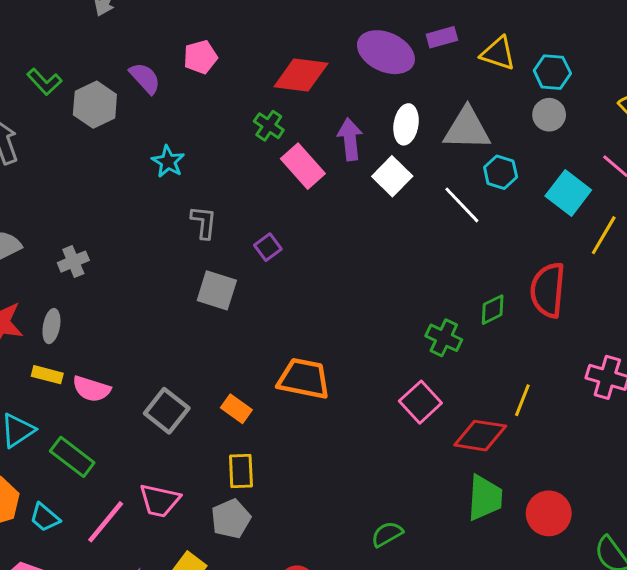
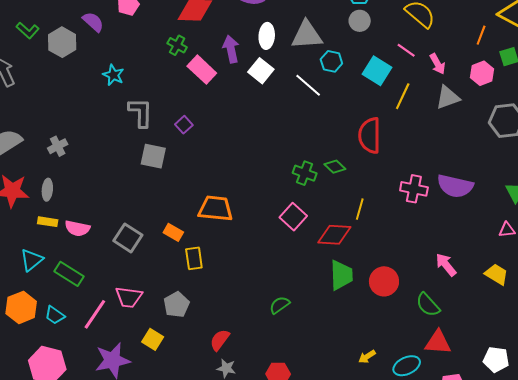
gray L-shape: (204, 222) -> (141, 112), size x1.4
green diamond: (493, 310) -> (335, 167), moved, turned 75
yellow rectangle: (241, 471) -> (194, 258), moved

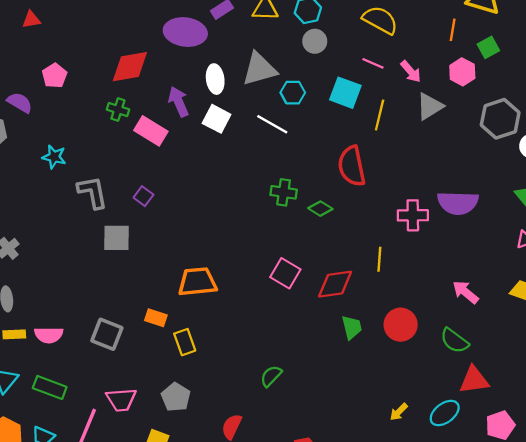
green cross: (305, 173) -> (284, 192), moved
yellow line: (360, 209) -> (379, 259), moved
green trapezoid: (341, 275) -> (352, 327), size x0.7
green semicircle: (280, 305) -> (271, 376), moved

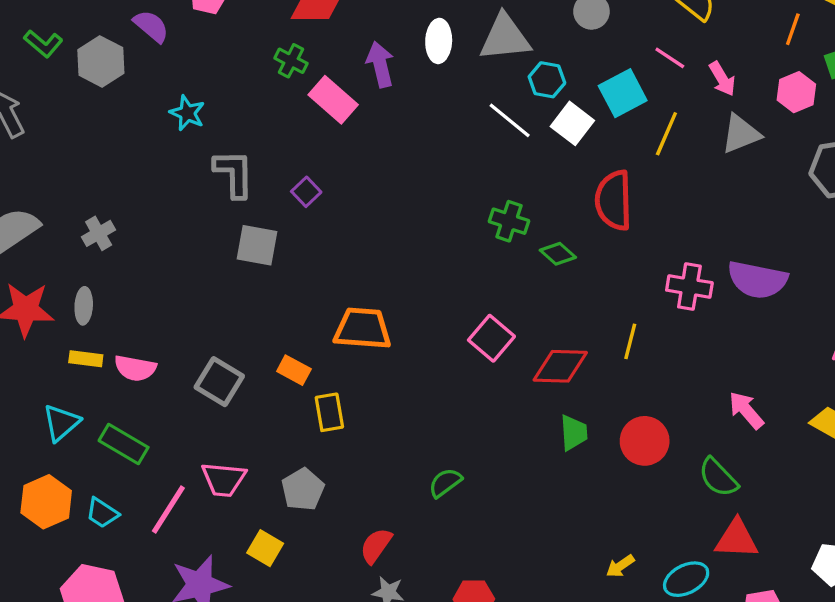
cyan square: (345, 93) -> (623, 93), turned 32
white square: (217, 119) -> (572, 123), moved

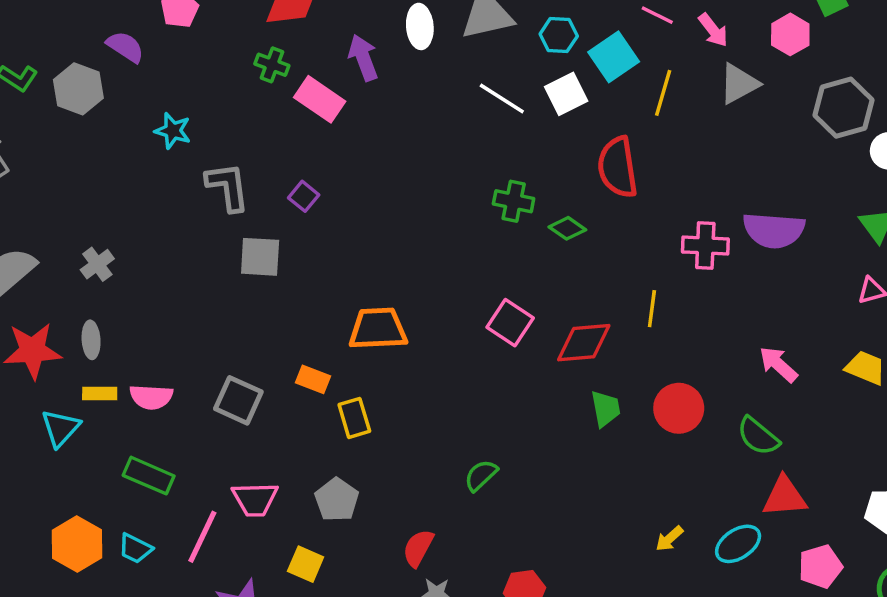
cyan hexagon: (547, 80) -> (559, 35), moved
white square: (572, 123) -> (566, 94), turned 33
cyan triangle: (61, 423) -> (61, 428), moved

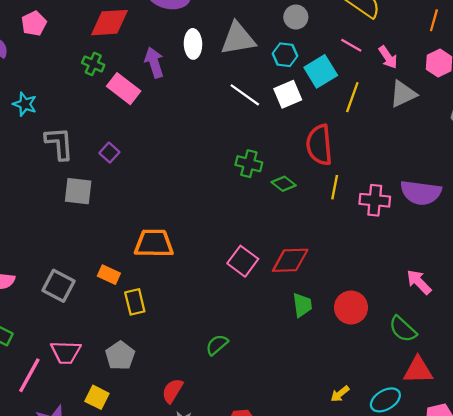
yellow line: (652, 309) -> (335, 187), moved
pink square: (510, 323) -> (243, 261), moved

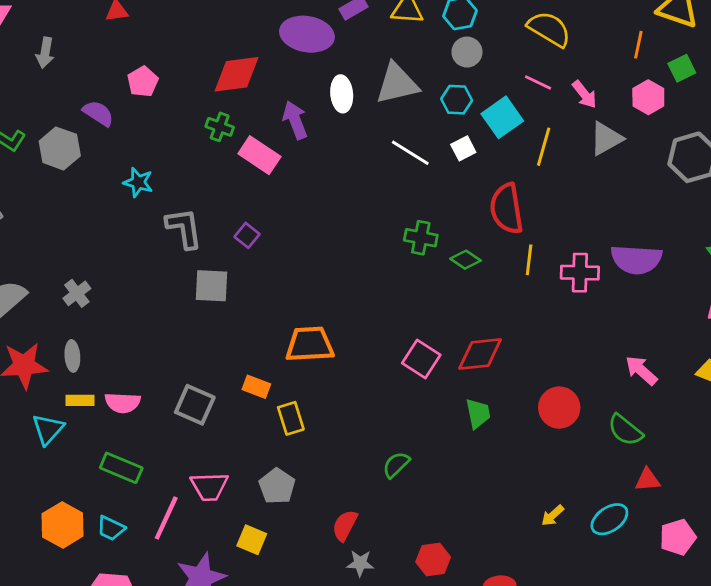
white square: (288, 94) -> (463, 148), size x0.7
green trapezoid: (302, 305) -> (478, 414), moved
red triangle: (418, 370) -> (648, 480), size x0.7

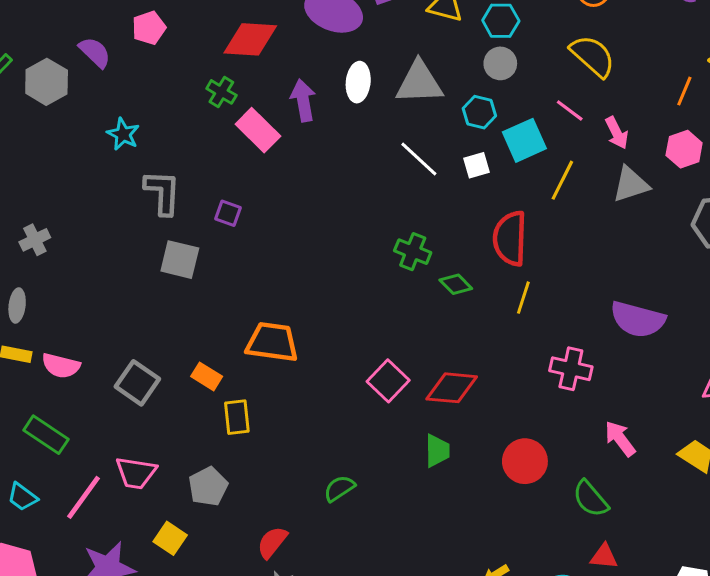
purple square: (247, 235) -> (228, 213), turned -30
pink cross: (580, 273) -> (571, 369), moved

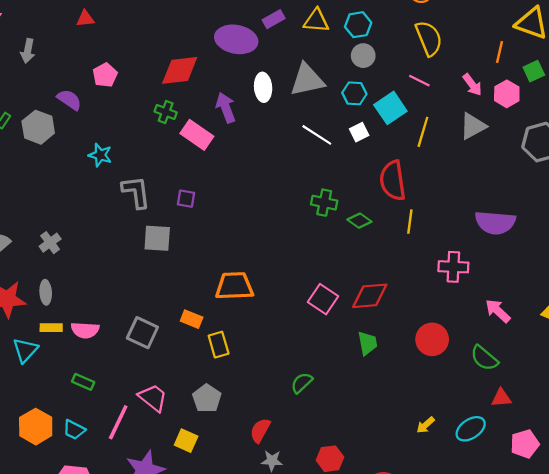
yellow semicircle: (593, 56) -> (429, 38), turned 36
pink arrow: (617, 133) -> (472, 85), moved
green rectangle: (46, 435) -> (83, 382), size x0.7
pink trapezoid: (136, 473) -> (153, 398), turned -140

